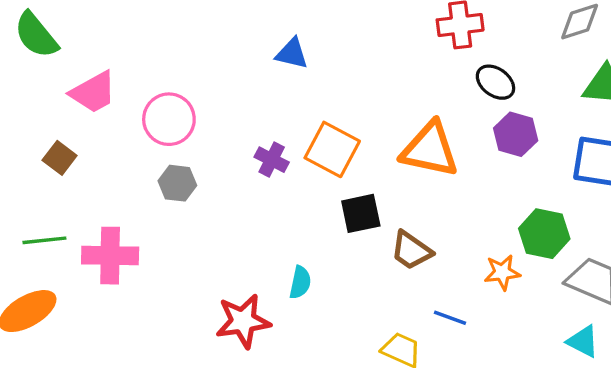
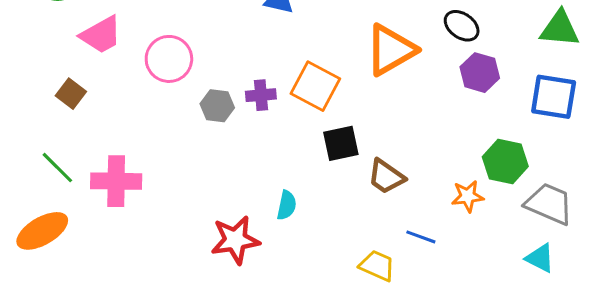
orange triangle: (430, 149) -> (391, 50), moved, turned -42
purple cross: (272, 160) -> (261, 95), turned -32
gray hexagon: (177, 183) -> (217, 106), moved
green line: (44, 240) -> (57, 168), turned 51

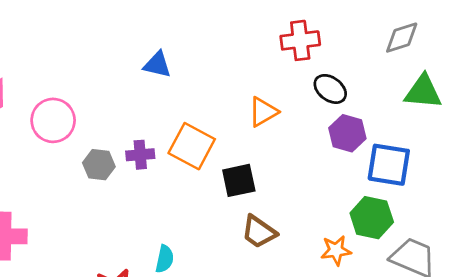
orange triangle: (391, 50) -> (263, 112), size x0.6
blue square: (554, 97) -> (389, 165), moved
black square: (341, 143) -> (239, 180), moved

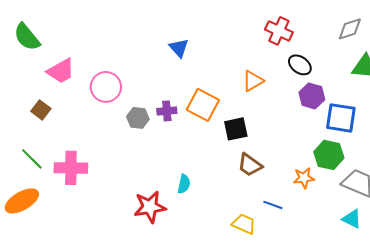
red cross: (300, 40) -> (279, 31), turned 32
blue triangle: (157, 65) -> (179, 48), turned 35

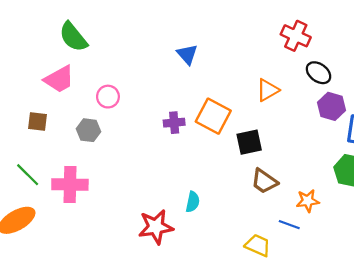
green semicircle: (27, 37) -> (73, 37), moved
pink circle: (106, 87) -> (108, 97), size x0.7
brown square: (41, 110) -> (37, 122), turned -30
gray hexagon: (138, 118) -> (88, 130), moved
orange star: (304, 178) -> (308, 201), moved

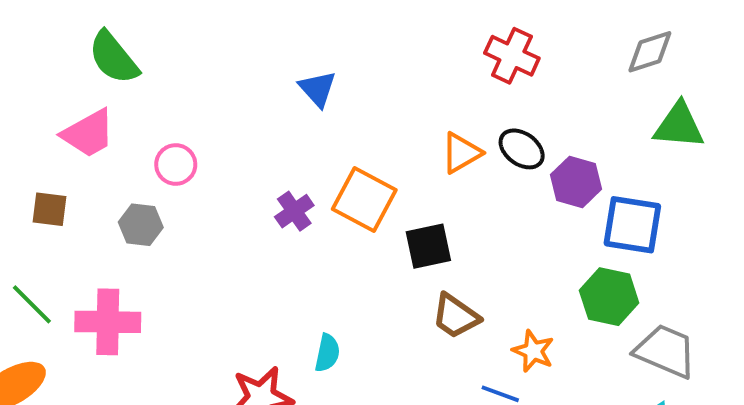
black ellipse: (319, 73) -> (522, 149), moved
purple cross: (174, 123) -> (294, 211), turned -30
orange star: (308, 201) -> (533, 351), turned 30

